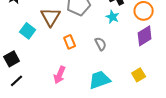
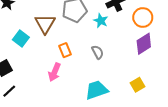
cyan star: (113, 17) -> (101, 21), moved
pink arrow: (60, 75) -> (55, 72), moved

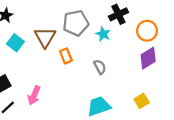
cyan square: (21, 39) -> (15, 43), moved
orange rectangle: (65, 50) -> (66, 56), moved
pink arrow: (55, 72) -> (34, 95), moved

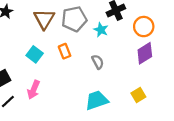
brown triangle: (45, 37) -> (44, 19), moved
cyan square: (15, 43) -> (35, 54), moved

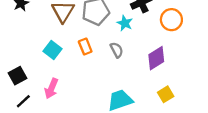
purple diamond: (145, 53) -> (156, 58), moved
gray semicircle: (98, 62) -> (117, 50), moved

